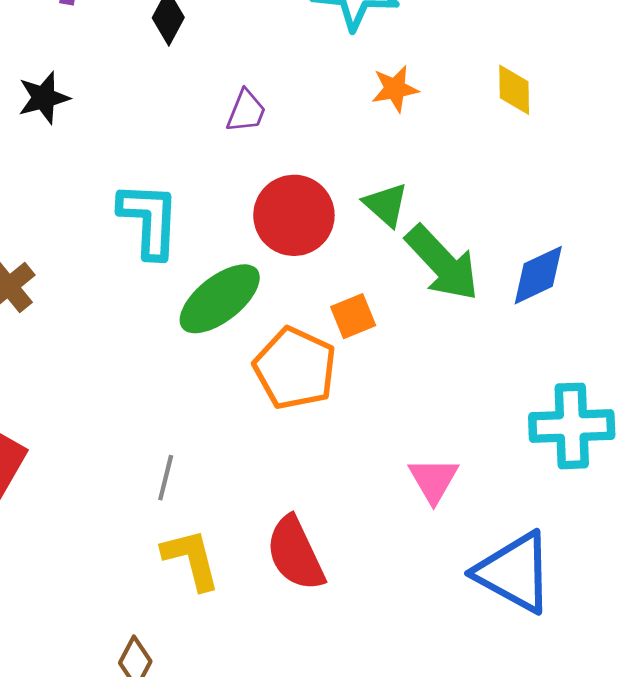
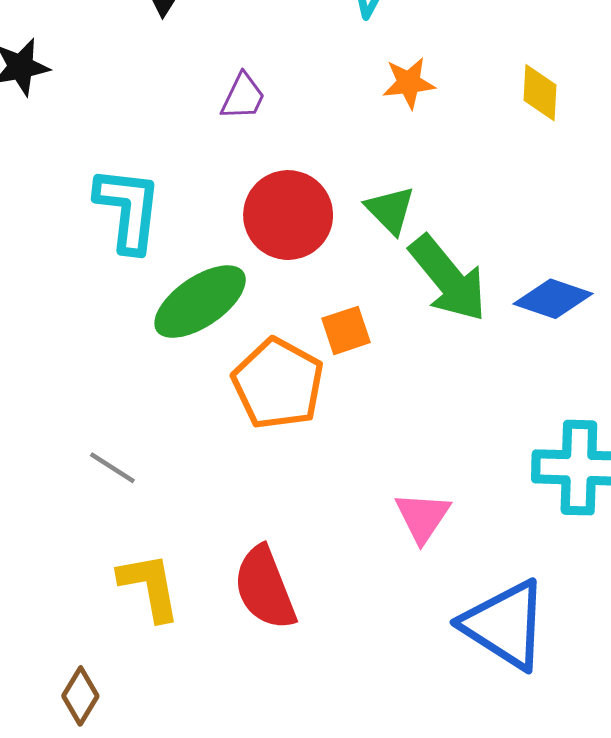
blue diamond: (538, 275) -> (553, 299), turned 40
gray line: (166, 478) -> (112, 468), moved, turned -75

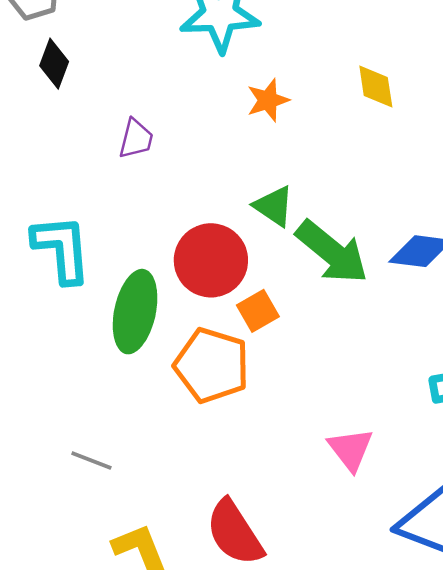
red circle: (288, 215) -> (211, 260), moved
green ellipse: (200, 302) -> (135, 312), turned -32

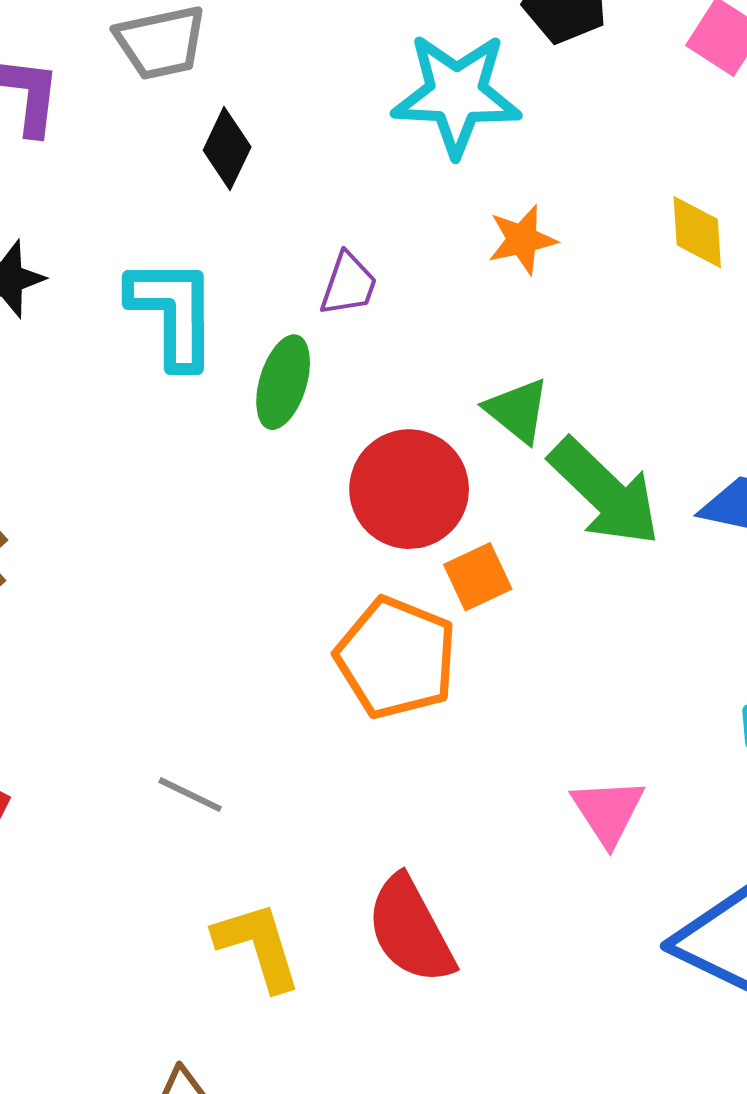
black diamond: (54, 64) -> (227, 149), moved
purple trapezoid: (136, 139) -> (348, 284), moved
cyan L-shape: (62, 249) -> (173, 312), moved
green ellipse: (135, 312) -> (283, 382), moved, size x0.7

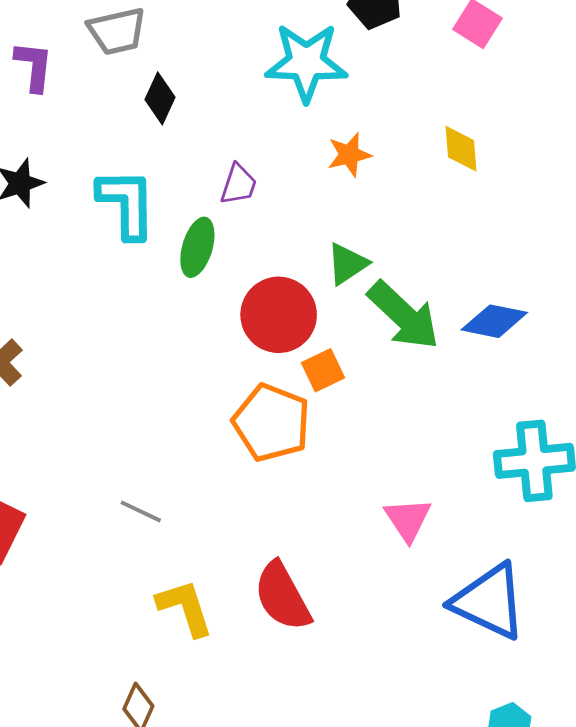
green triangle: (517, 411) -> (347, 264), turned 48

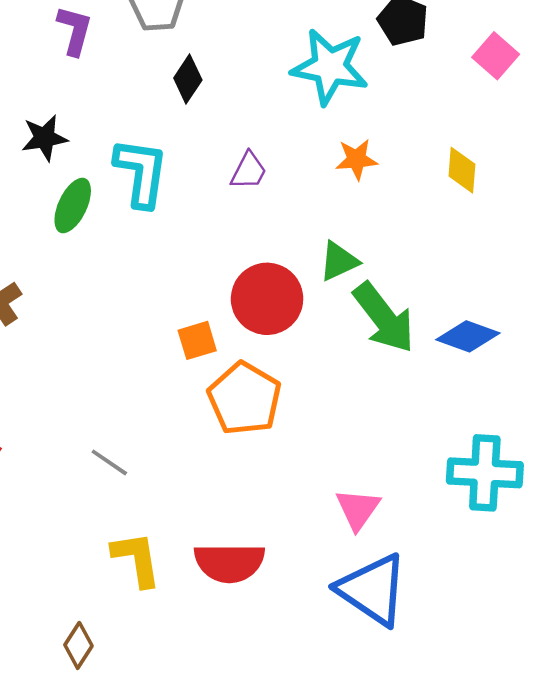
green ellipse: (197, 247) -> (73, 206), moved
orange square: (323, 370) -> (197, 340), moved
red semicircle: (282, 596) -> (229, 563), turned -70
blue triangle: (489, 601) -> (373, 590), moved

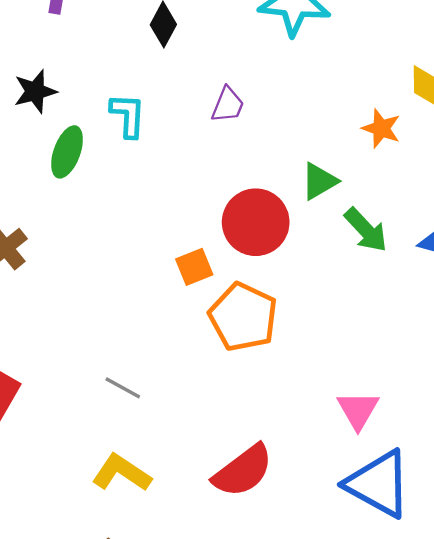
orange star: (356, 159) -> (381, 128), moved, turned 30
cyan L-shape: (141, 172) -> (128, 115), size x0.7
green arrow: (384, 318) -> (366, 230), size x0.7
yellow L-shape: (137, 559) -> (122, 473), moved, turned -42
red semicircle: (229, 563) -> (243, 471), turned -32

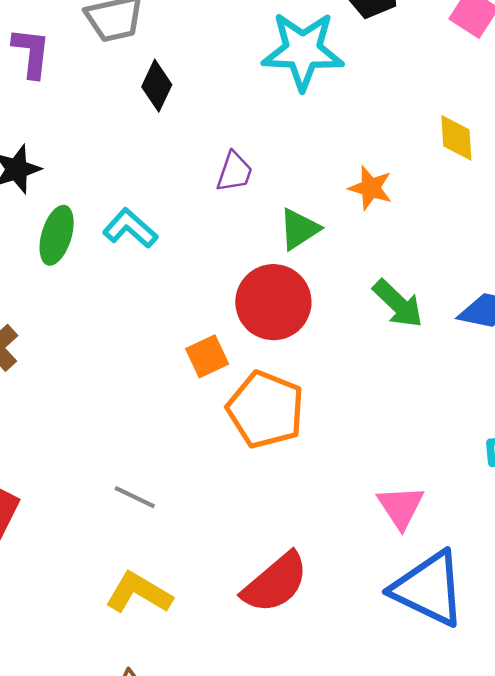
cyan L-shape: (128, 115) -> (130, 228), moved, turned -48
orange star: (381, 128) -> (371, 188), moved
green triangle: (319, 181) -> (299, 229), moved

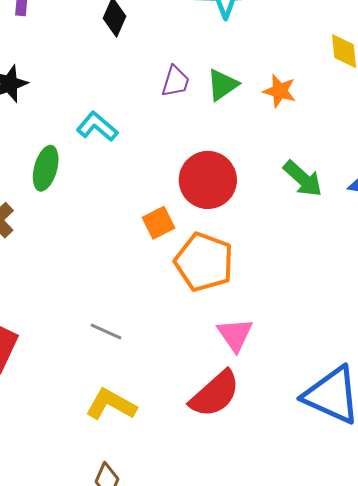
green triangle: (299, 229) -> (223, 85), moved
green ellipse: (57, 235) -> (46, 168), moved
pink triangle: (401, 507) -> (235, 335), moved

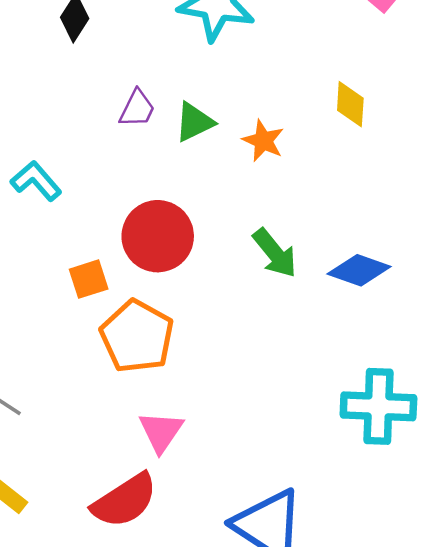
cyan L-shape: (97, 127) -> (36, 181), moved

